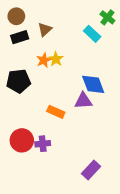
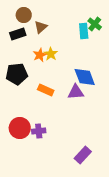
brown circle: (16, 16) -> (24, 15), moved
green cross: (107, 17) -> (95, 24), moved
cyan rectangle: (92, 34) -> (84, 31), turned 42
orange rectangle: (56, 112) -> (46, 90), moved

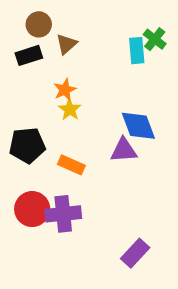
yellow star: (51, 54) -> (70, 109), moved
black pentagon: (17, 74) -> (27, 145), moved
orange rectangle: (46, 90) -> (71, 165), moved
purple cross: (39, 131) -> (63, 214), size x1.5

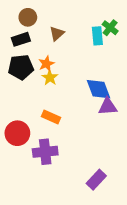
brown triangle: (66, 44) -> (57, 34), moved
black pentagon: (27, 145) -> (21, 67), moved
purple triangle: (124, 150) -> (108, 107), moved
red circle: (32, 209) -> (17, 133), moved

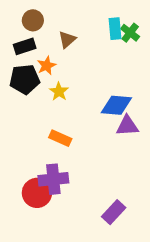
cyan rectangle: (97, 36) -> (115, 29), moved
orange star: (46, 64) -> (47, 66), moved
blue diamond: (99, 89) -> (116, 105), turned -64
red circle: (17, 133) -> (37, 193), moved

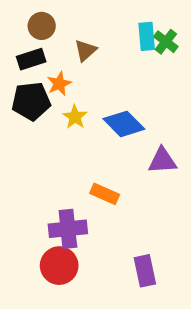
blue diamond: (116, 105) -> (124, 124), moved, turned 40
orange rectangle: (60, 138) -> (105, 194), moved
red circle: (37, 193) -> (59, 266), moved
purple rectangle: (114, 212) -> (145, 271), turned -55

